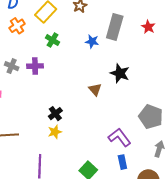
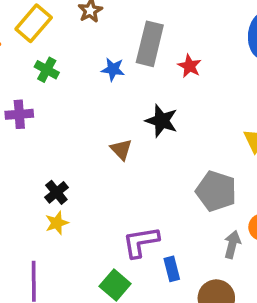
red star: (148, 27) -> (190, 66), moved
purple L-shape: (119, 137) -> (141, 242), moved, turned -60

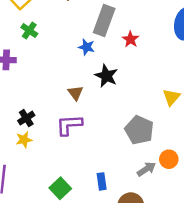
blue star: (113, 69) -> (87, 47), moved
purple L-shape: (141, 242) -> (69, 125), moved
gray arrow: (232, 244) -> (146, 169), turned 36

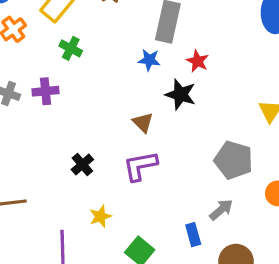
red star: (131, 39) -> (197, 61), moved
yellow star: (24, 140) -> (100, 216), moved
gray arrow: (146, 169) -> (221, 210), moved

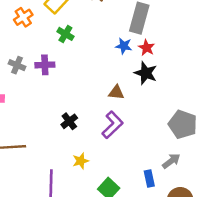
red star: (197, 61) -> (147, 48), moved
brown triangle: (143, 123) -> (116, 92), turned -42
purple L-shape: (140, 166) -> (113, 125), turned 144

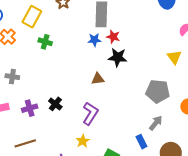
purple cross: (45, 65) -> (30, 108), moved
black cross: (69, 121) -> (55, 104), moved
purple L-shape: (113, 125) -> (90, 113), moved

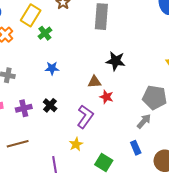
red star: (113, 37) -> (106, 97), moved
blue star: (94, 40) -> (52, 68), moved
green cross: (45, 42) -> (45, 33), moved, turned 32
gray arrow: (156, 123) -> (144, 121), moved

